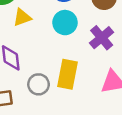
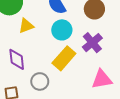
yellow rectangle: (68, 74) -> (64, 58), moved, turned 30

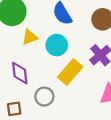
cyan circle: (62, 30) -> (57, 45), moved

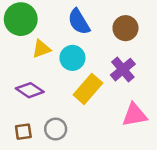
purple diamond: (20, 73) -> (30, 90), turned -50
gray circle: (44, 97) -> (56, 129), moved

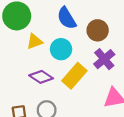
brown circle: (125, 28) -> (98, 30), moved
purple diamond: (30, 90) -> (41, 77), moved

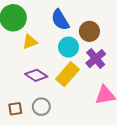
cyan circle: (61, 49) -> (69, 47), moved

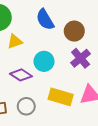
cyan circle: (69, 47) -> (44, 61), moved
yellow rectangle: (67, 74) -> (61, 97), moved, turned 65

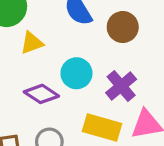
purple cross: (81, 58) -> (121, 86), moved

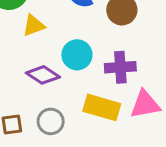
purple cross: (121, 86) -> (120, 67), turned 36

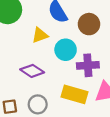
yellow triangle: (34, 25) -> (40, 35), moved
cyan circle: (77, 55) -> (66, 50), moved

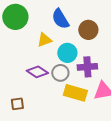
gray circle: (38, 104) -> (60, 73), moved

